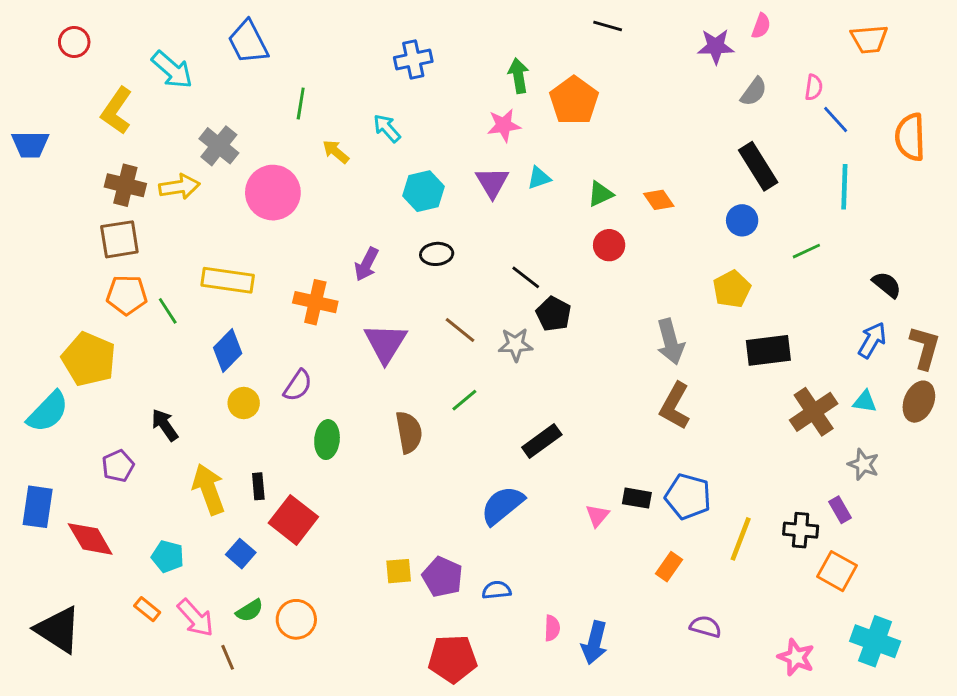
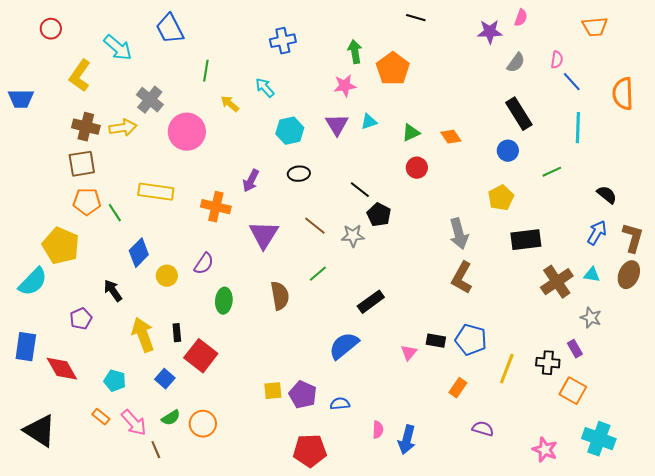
blue diamond: (228, 350) -> (139, 253), moved

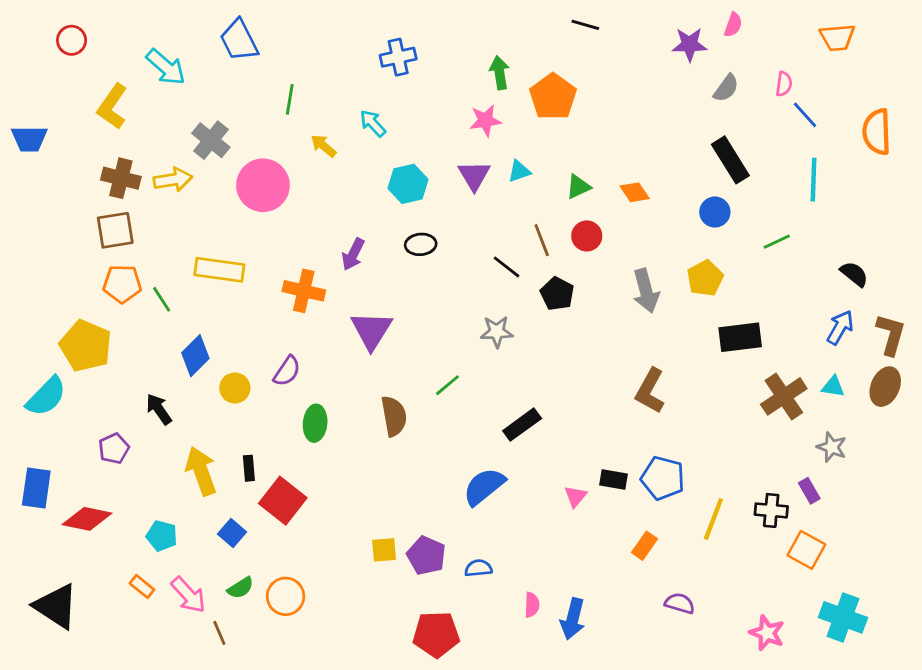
black pentagon: (379, 215) -> (557, 294), moved
brown line: (315, 226) -> (542, 240), moved, turned 30
gray arrow: (459, 234) -> (646, 291), moved
red diamond: (62, 369) -> (87, 519), turned -48

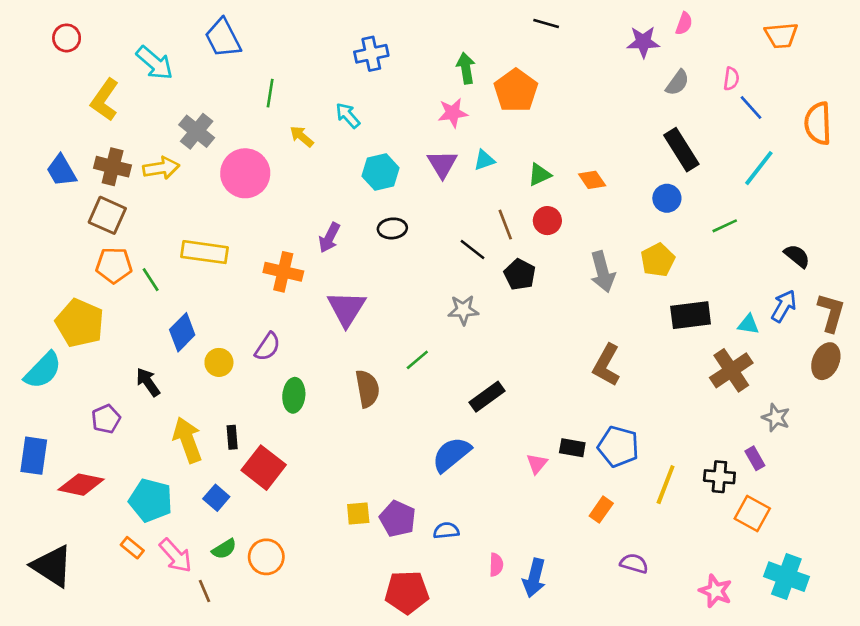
blue trapezoid: (29, 139) -> (61, 171), moved, turned 60
cyan line: (813, 180) -> (759, 168), turned 36
brown square: (115, 230) -> (107, 215), turned 33
cyan triangle: (833, 387) -> (748, 324), moved
cyan pentagon: (162, 536) -> (151, 500), size x1.5

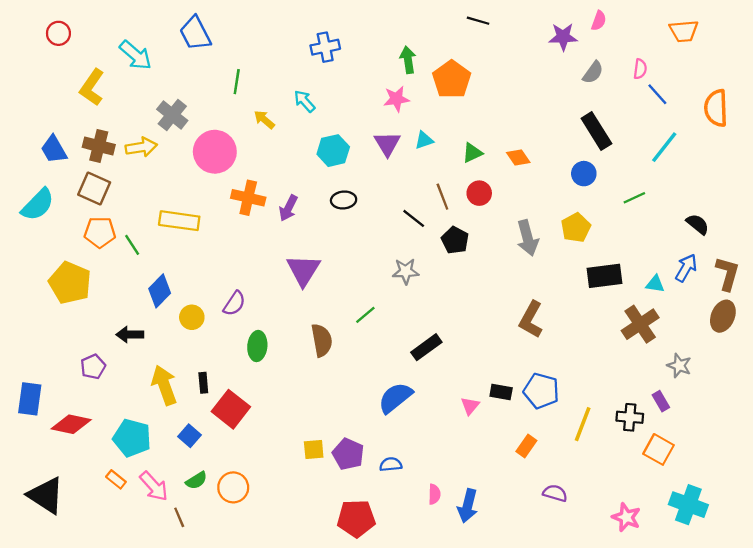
orange cross: (283, 272) -> (248, 198), moved
cyan semicircle: (43, 370) -> (38, 205), moved
black arrow: (148, 382) -> (130, 335), turned -55

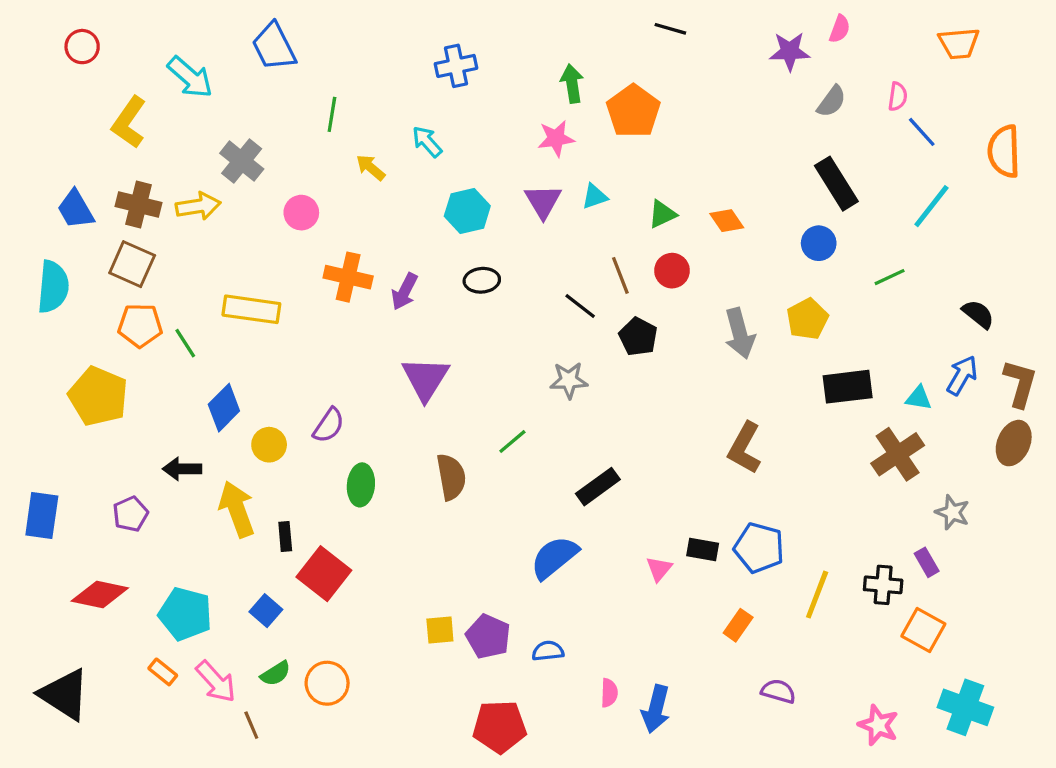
pink circle: (215, 152) -> (301, 213), size x0.6
cyan semicircle: (38, 205) -> (53, 287), turned -39
yellow arrow: (164, 385) -> (237, 509), moved
blue rectangle: (30, 399) -> (42, 516), moved

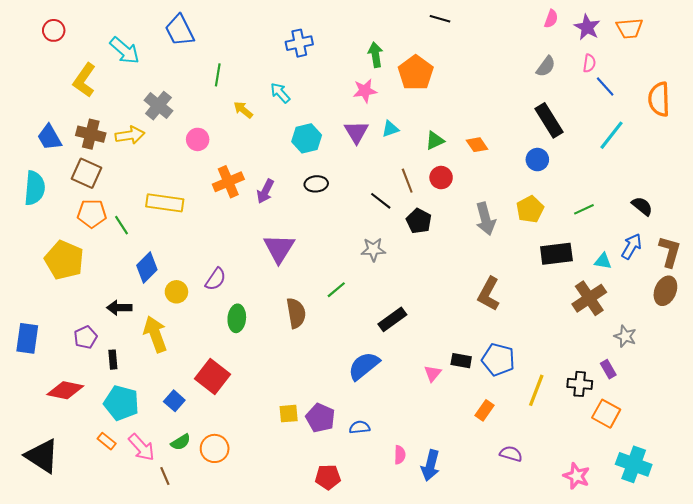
purple star: (790, 51) -> (587, 27), moved, turned 30
orange cross: (348, 277) -> (228, 182), turned -36
green line: (890, 277) -> (584, 209), moved
black rectangle: (285, 537) -> (113, 360), moved
red pentagon: (500, 727) -> (328, 477), size x0.7

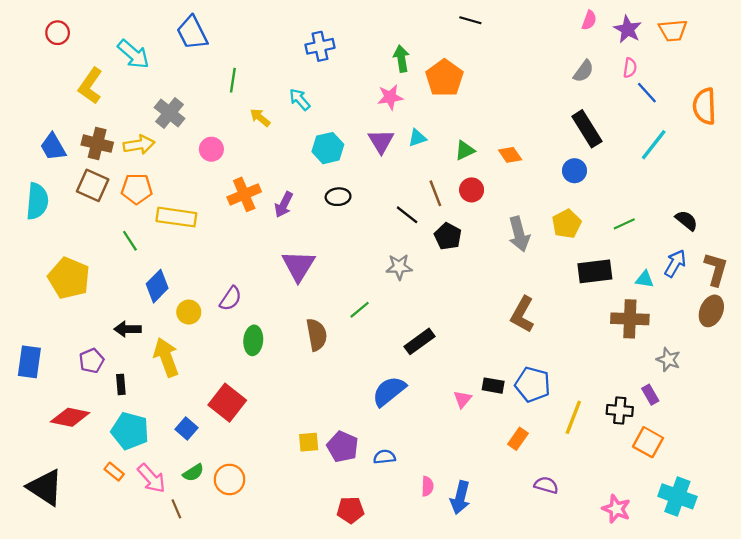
orange pentagon: (92, 214) -> (137, 189), moved
brown cross: (589, 298) -> (630, 319), turned 36

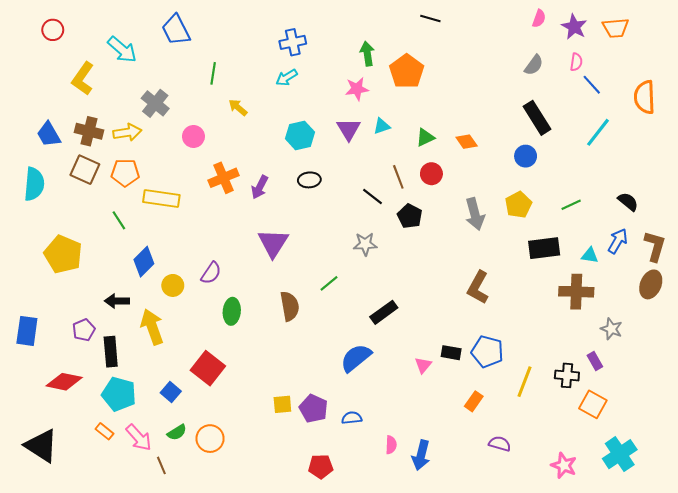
cyan arrow: (300, 99) -> (287, 77), moved, turned -80
black rectangle: (121, 384) -> (111, 352), size x1.6
cyan cross: (677, 496) -> (620, 454), turned 36

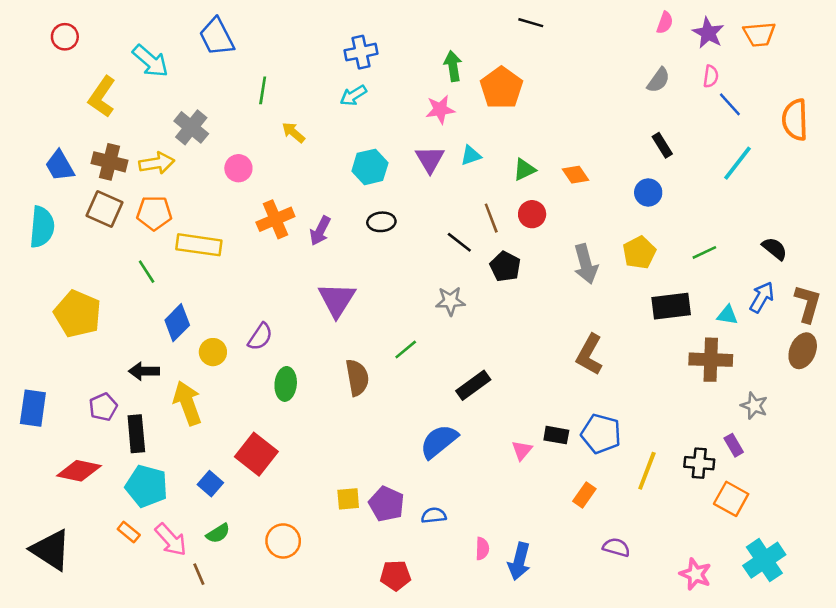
black rectangle: (537, 118) -> (662, 145), size x0.6
orange circle: (210, 439) -> (283, 541), moved

